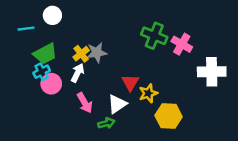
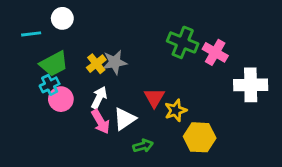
white arrow: (78, 73) -> (99, 98), moved
white triangle: (117, 104) -> (125, 119), moved
green arrow: (106, 123) -> (143, 146), moved

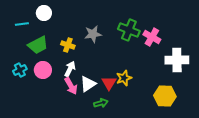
gray star: (115, 62) -> (93, 34), moved
yellow cross: (96, 64) -> (68, 45), turned -32
cyan cross: (50, 85) -> (20, 70), moved
red triangle: (154, 98) -> (109, 83), moved
yellow hexagon: (200, 137) -> (165, 96), moved

